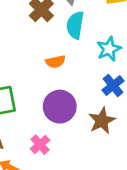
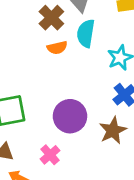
orange semicircle: (55, 62) -> (57, 48), moved

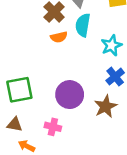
pink cross: (50, 155) -> (53, 127), turned -35

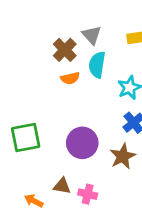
brown triangle: (15, 124) -> (62, 186), moved
pink cross: (53, 127) -> (88, 194), moved

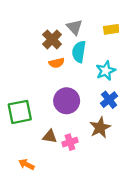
purple circle: (82, 143) -> (67, 101), moved
brown triangle: (62, 186) -> (50, 136), moved
pink cross: (88, 194) -> (70, 142), moved, turned -32

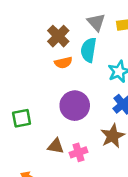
gray triangle: (74, 27) -> (96, 22), moved
green square: (20, 112) -> (22, 118), size x0.7

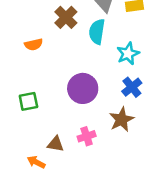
orange semicircle: (63, 63) -> (34, 45), moved
brown triangle: (56, 146) -> (56, 144), moved

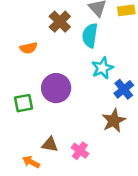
cyan star: (128, 54) -> (102, 68), moved
purple circle: (83, 88) -> (56, 88), moved
pink cross: (87, 136) -> (80, 151), moved, turned -36

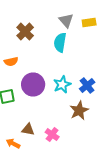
brown cross: (60, 22) -> (25, 32), moved
orange semicircle: (29, 48) -> (11, 62), moved
cyan star: (102, 68) -> (62, 84), moved

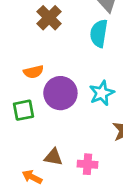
orange semicircle: (11, 62) -> (33, 72), moved
pink cross: (52, 134) -> (87, 164), turned -32

